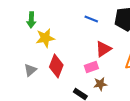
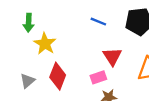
yellow star: (45, 38) -> (45, 44), turned -30
red triangle: (103, 49) -> (112, 56), turned -30

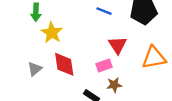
red diamond: (58, 76) -> (64, 64), turned -30

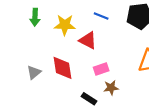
yellow star: (52, 33) -> (65, 25), moved, turned -30
red triangle: (118, 45) -> (88, 40), moved, turned -30

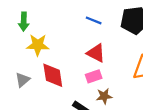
yellow star: (65, 25) -> (38, 45), moved
red triangle: (88, 40) -> (96, 53), moved

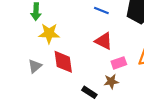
pink rectangle: (94, 76) -> (119, 63), moved

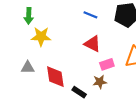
red diamond: (63, 62) -> (55, 77), moved
gray triangle: (35, 66) -> (28, 67), turned 40

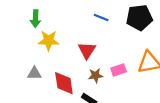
red triangle: (93, 44) -> (87, 50), moved, turned 36
brown star: (100, 82) -> (96, 75), moved

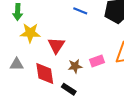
red triangle: (87, 50) -> (56, 45), moved

